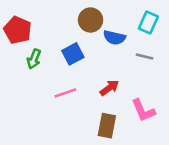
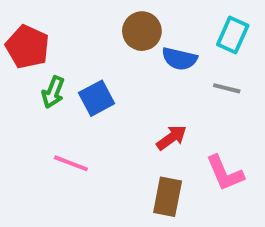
blue square: (73, 54) -> (97, 98), moved
pink line: (65, 93) -> (71, 163), moved, turned 40

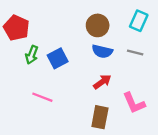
brown circle: (142, 31) -> (98, 25), moved
blue semicircle: (179, 59) -> (102, 51), moved

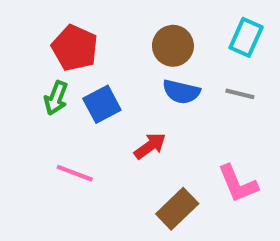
red pentagon: (16, 28) -> (75, 48), moved
red arrow: (102, 82) -> (150, 146), moved
brown rectangle: (100, 117) -> (177, 209), turned 35

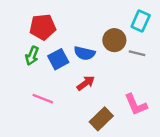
brown circle: (173, 46) -> (114, 40), moved
red pentagon: (75, 48) -> (43, 27), turned -30
blue semicircle: (181, 92) -> (85, 53), moved

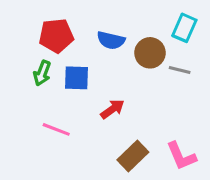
blue semicircle: (85, 53) -> (111, 40), moved
blue square: (58, 59) -> (77, 78), turned 30
pink L-shape: (136, 105) -> (181, 156), moved

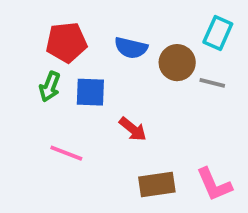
red arrow: (112, 109) -> (133, 129), turned 75
brown rectangle: (133, 156) -> (157, 184), turned 36

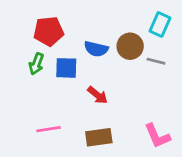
blue semicircle: (131, 48) -> (96, 49), moved
pink line: (66, 153) -> (49, 129), moved, turned -30
brown rectangle: (157, 184) -> (99, 137), moved

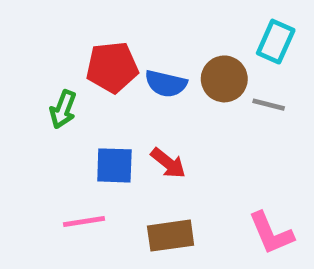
red pentagon: (49, 31) -> (112, 67), moved
blue square: (66, 68) -> (114, 165), moved

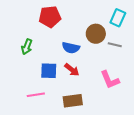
red pentagon: (112, 67) -> (50, 17), moved
blue semicircle: (166, 84) -> (71, 48), moved
pink L-shape: (271, 233) -> (110, 80), moved

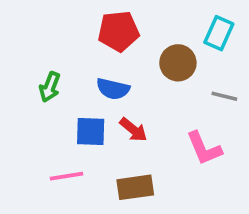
red pentagon: (50, 17) -> (119, 31), moved
gray line: (115, 45) -> (224, 96), moved
blue semicircle: (71, 48) -> (113, 89), moved

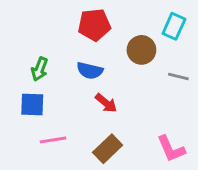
blue square: (91, 132) -> (32, 105), moved
pink L-shape: (204, 148) -> (171, 149), moved
brown rectangle: (135, 187) -> (108, 149), turned -36

